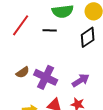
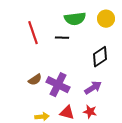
red line: (21, 25) -> (33, 33), turned -55
black diamond: (88, 37) -> (100, 57), moved

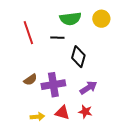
black diamond: (100, 57) -> (78, 57), moved, turned -40
purple cross: (58, 85) -> (53, 85), turned -35

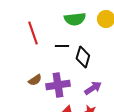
black line: (57, 38) -> (62, 46), moved

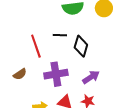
red line: (33, 33) -> (36, 46), moved
brown semicircle: (35, 80) -> (20, 74), moved

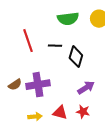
red line: (36, 46) -> (28, 41), moved
purple cross: (56, 74) -> (38, 85), moved

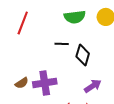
red line: (28, 41) -> (23, 23), moved, turned 40

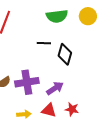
purple arrow: (93, 86) -> (55, 88), moved

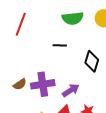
black diamond: (65, 54) -> (92, 61), moved

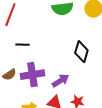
black line: (60, 45) -> (22, 45), moved

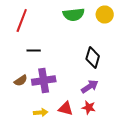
purple arrow: (60, 81) -> (90, 86), moved

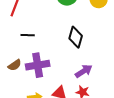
black diamond: (93, 58) -> (76, 37), moved

